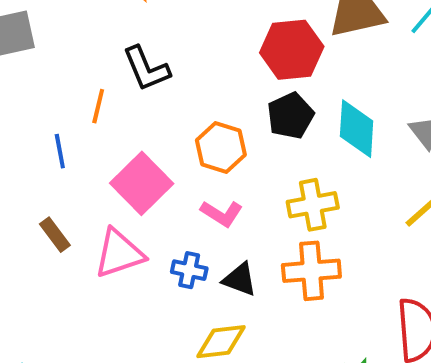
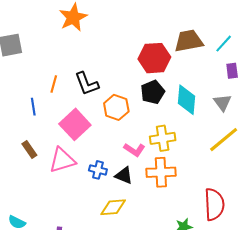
black L-shape: (146, 69) -> (87, 84), moved
pink L-shape: (222, 214) -> (134, 150), moved

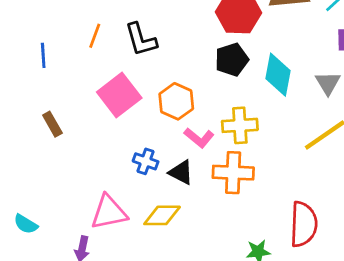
blue line: (33, 107) -> (43, 55), moved
orange hexagon: (116, 107) -> (176, 101), moved
pink triangle: (62, 160) -> (109, 212), moved

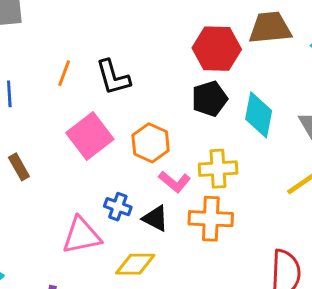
pink triangle: (109, 212) -> (82, 235), moved

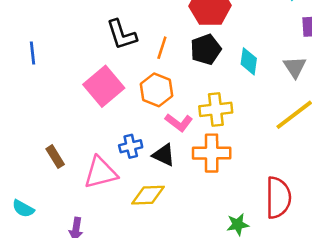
orange line: (64, 73) -> (162, 48), moved
cyan diamond: (259, 115) -> (249, 61), size x0.7
brown rectangle: (19, 167) -> (55, 157), moved
blue cross: (118, 207) -> (131, 146), turned -30

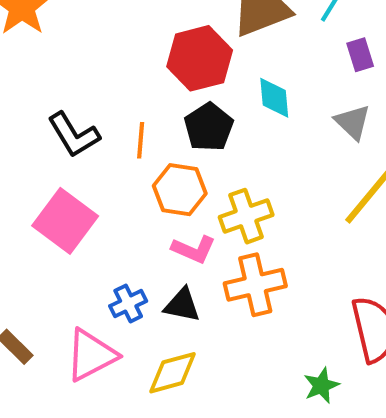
cyan diamond: (249, 61) -> (274, 98), moved
orange hexagon: (156, 90) -> (180, 190), moved

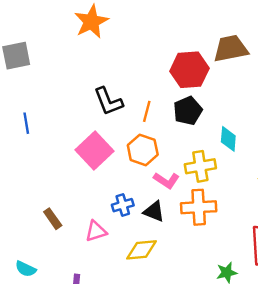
cyan diamond: (274, 98) -> (228, 139), moved
orange hexagon: (180, 190) -> (143, 150), moved
pink triangle: (91, 355) -> (96, 231), size x0.7

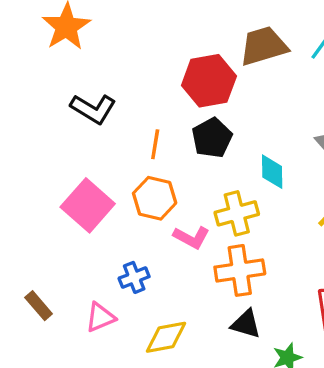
black L-shape: (108, 101) -> (93, 109), moved, turned -32
black triangle: (154, 211) -> (246, 324), moved

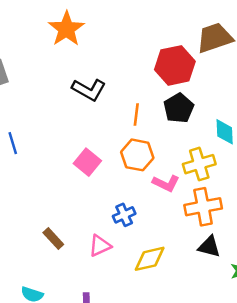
pink square: (88, 205) -> (87, 162), size x0.7

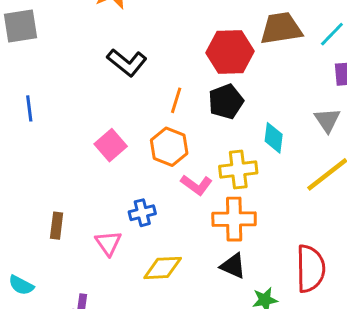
brown rectangle: (53, 239) -> (57, 226), turned 40
pink triangle: (100, 246) -> (108, 243), turned -50

